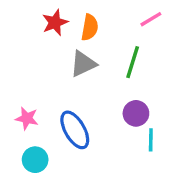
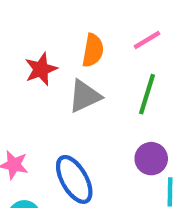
pink line: (151, 19) -> (147, 40), moved
red star: (55, 22) -> (41, 69), moved

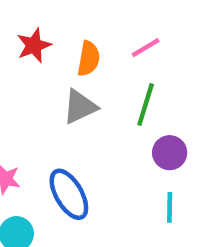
red star: (41, 69) -> (34, 45), moved
purple circle: (151, 159) -> (170, 153), moved

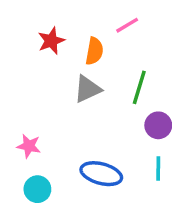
pink line: (146, 48) -> (127, 25), moved
blue ellipse: (69, 194) -> (101, 174), moved, turned -45

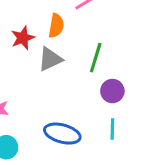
red star: (51, 41) -> (23, 38), moved

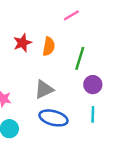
orange semicircle: (56, 26) -> (49, 46), moved
gray triangle: (50, 59) -> (44, 89), moved

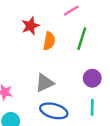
red star: (22, 43) -> (30, 26), moved
green line: (80, 58) -> (82, 39), moved

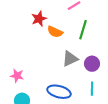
orange semicircle: (49, 41) -> (55, 32), turned 105
gray triangle: (44, 83) -> (70, 59), moved

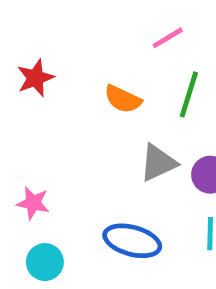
red star: (39, 19) -> (35, 78), moved

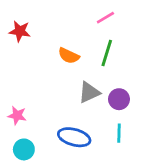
pink line: (168, 38) -> (105, 18), moved
red star: (35, 78) -> (20, 31), moved, turned 30

